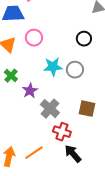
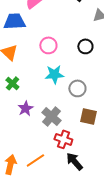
pink circle: (34, 38) -> (48, 45), moved
gray circle: (75, 70) -> (77, 88), moved
purple star: (30, 91) -> (25, 108), moved

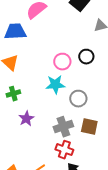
pink circle: (48, 45) -> (62, 62), moved
green cross: (12, 83) -> (13, 94), turned 32
gray cross: (51, 116) -> (63, 127), moved, turned 30

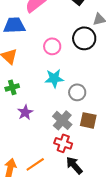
black circle: (86, 57) -> (84, 38), moved, size x1.5
pink circle: (62, 62) -> (52, 46), moved
gray cross: (63, 127) -> (62, 120), turned -30

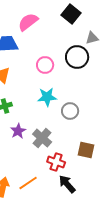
gray cross: (62, 120) -> (42, 138), moved
brown square: (88, 120) -> (86, 150), moved

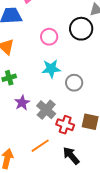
red cross: (56, 162) -> (65, 125), moved
orange line: (28, 183) -> (40, 146), moved

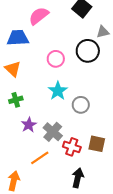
cyan star: (51, 69) -> (58, 91), turned -30
orange line: (40, 146) -> (40, 158), moved
black arrow: (71, 156) -> (78, 178), turned 54

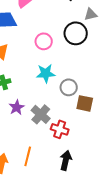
cyan star: (58, 91) -> (46, 73), turned 30
brown square: (97, 144) -> (85, 103), moved
orange line: (40, 158) -> (28, 156), moved, turned -42

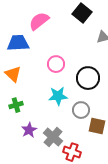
black circle: (76, 33) -> (88, 78), moved

